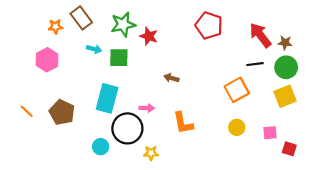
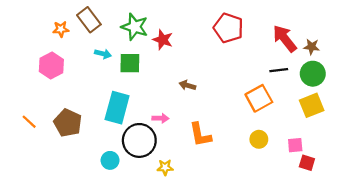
green star: (123, 24) -> (135, 27), turned 30
red square: (289, 149) -> (307, 163), moved

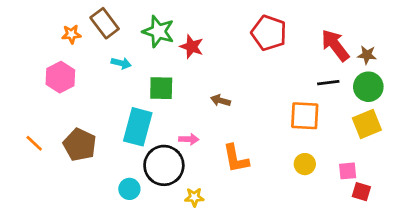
green square: (130, 63) -> (161, 88), moved
orange square: (259, 98) -> (305, 116), turned 32

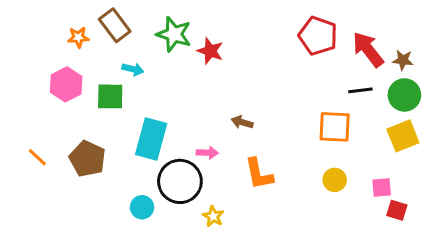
red pentagon: (269, 33) -> (318, 36), moved
green square: (161, 88) -> (110, 96), moved
brown arrow: (221, 101) -> (242, 122), moved
yellow star: (194, 197) -> (213, 216), turned 30

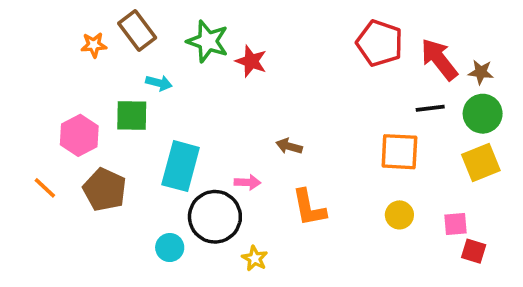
pink hexagon: (66, 84) -> (79, 135), moved

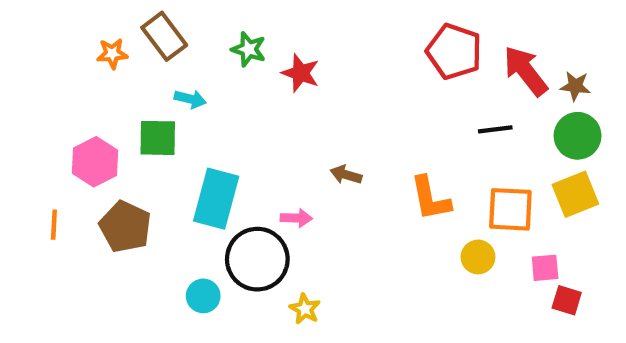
green star: (208, 41) -> (249, 49), size x0.7
black line: (430, 108) -> (495, 129), moved
orange square: (399, 152) -> (510, 209), moved
orange line: (45, 188) -> (54, 225), turned 50
orange L-shape: (309, 208) -> (430, 199), moved

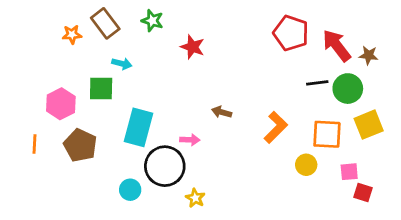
green star: (249, 49) -> (152, 21), moved
green circle: (578, 136) -> (348, 89), moved
orange L-shape: (430, 199) -> (276, 127), turned -124

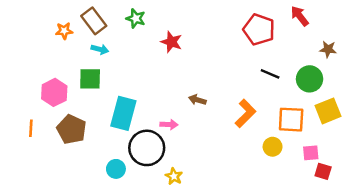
red arrow: (337, 46) -> (300, 16), moved, size x0.7
cyan arrow: (122, 64) -> (100, 49), moved
black line: (317, 83) -> (270, 74), moved, turned 30

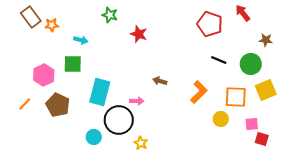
brown rectangle: (94, 21) -> (31, 17), moved
orange line: (31, 128) -> (25, 104), turned 40

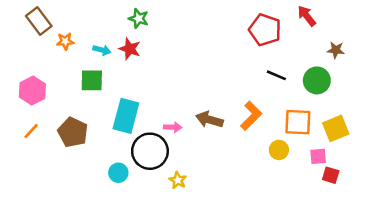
orange star: (52, 25) -> (65, 41), moved
red star: (139, 34) -> (130, 49), moved
pink hexagon: (44, 75) -> (32, 91), moved
brown arrow: (160, 81) -> (209, 120), moved, size x1.5
yellow square: (266, 90) -> (336, 128), moved

